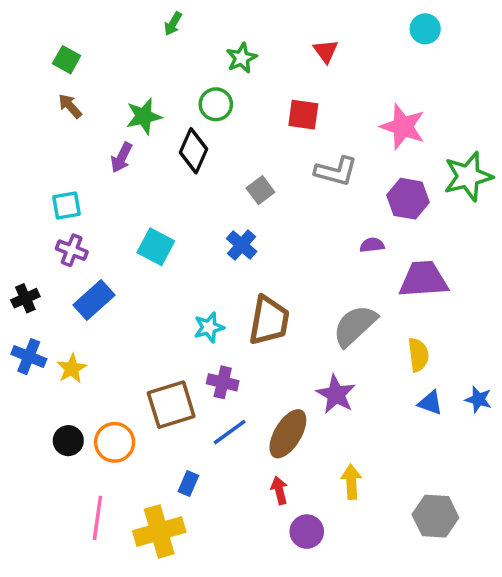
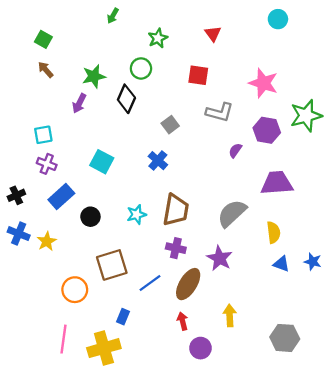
purple semicircle: (372, 245) -> (235, 150), moved, turned -48
purple cross: (223, 382) -> (176, 248), moved
black circle: (68, 441) -> (90, 217), moved

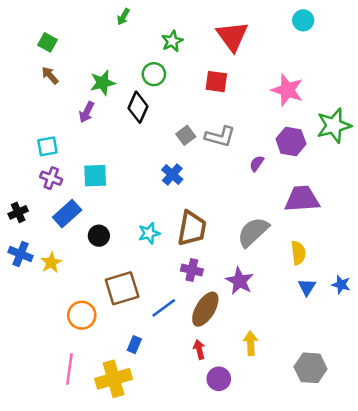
red triangle: (213, 34) -> (232, 36), size x1.8
gray L-shape: (220, 112) -> (220, 137), moved
cyan square: (102, 162) -> (95, 176), moved, turned -30
blue triangle: (281, 264) -> (307, 287), turned 42

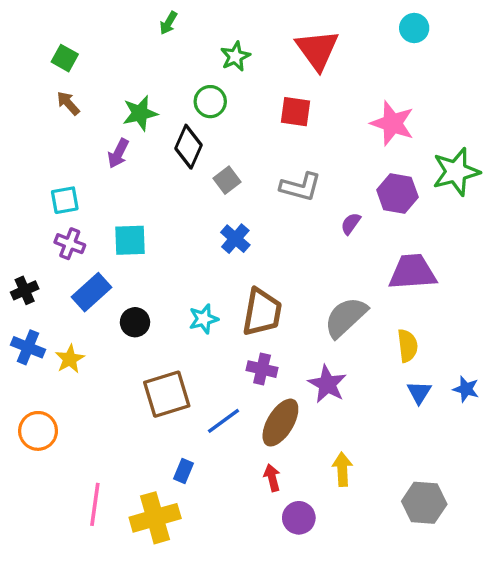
gray square: (186, 135) -> (227, 180), moved
orange circle: (82, 315) -> (38, 431), moved

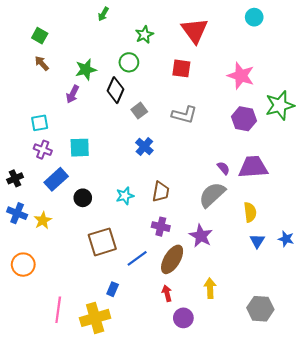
purple semicircle: (351, 224) -> (223, 168), moved, turned 104
brown trapezoid: (262, 312) -> (161, 192), size x0.7

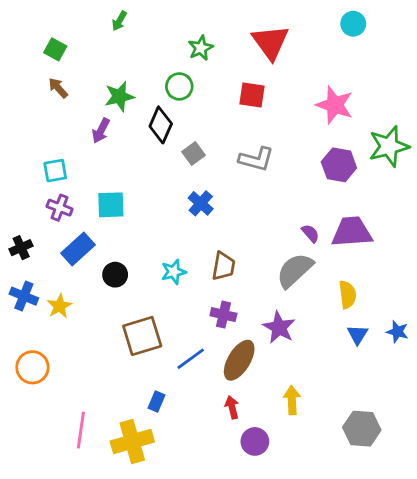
green arrow: (103, 14) -> (119, 21), moved

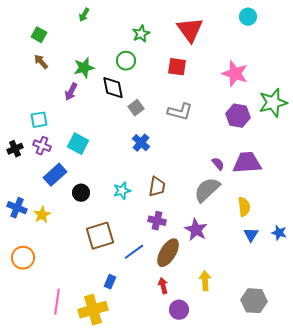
black diamond: (161, 125) -> (113, 88), turned -35
cyan square: (111, 205) -> (78, 144), turned 30
black cross: (21, 248) -> (15, 149), moved

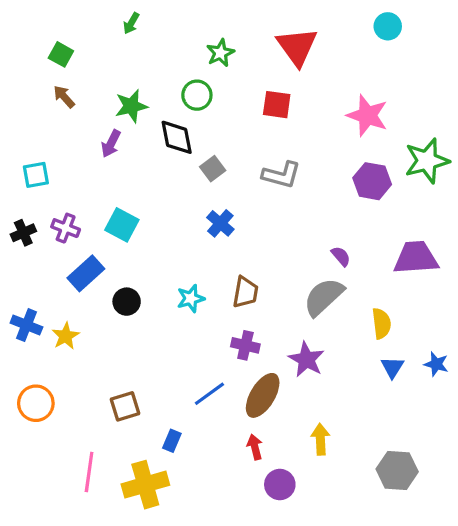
cyan square: (39, 120) -> (36, 175), moved
purple trapezoid: (247, 163) -> (416, 258), moved
brown square: (100, 236) -> (125, 406), moved, size x0.7

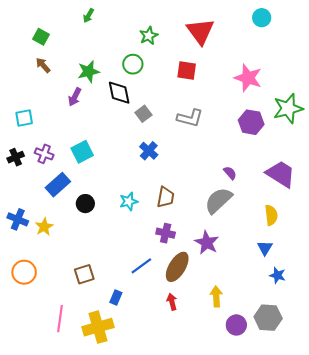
cyan square: (122, 225) -> (82, 152), turned 35
purple trapezoid: (416, 258) -> (281, 174), turned 36
yellow semicircle: (381, 323) -> (271, 215), moved
blue star: (436, 364) -> (278, 275), moved
purple circle: (280, 485) -> (236, 325), moved

